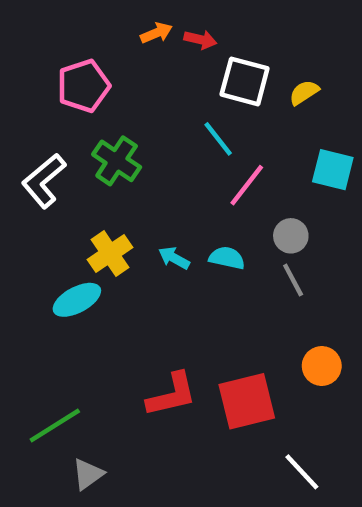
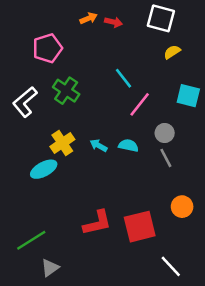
white square: (245, 81) -> (161, 18), moved

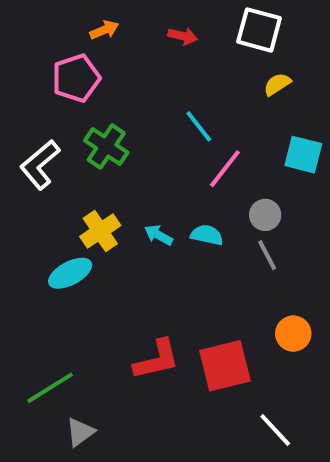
orange arrow: (89, 18) -> (104, 30), moved

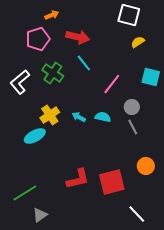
red arrow: (183, 36) -> (78, 37), moved, size x1.6
cyan line: (199, 126) -> (84, 63), moved

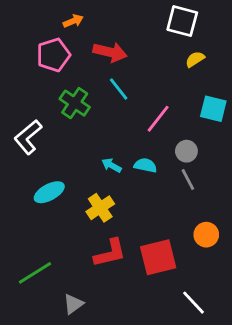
white L-shape: (20, 82) -> (28, 137), moved
yellow cross: (50, 115) -> (100, 208), moved
gray triangle: (40, 215) -> (73, 304), moved

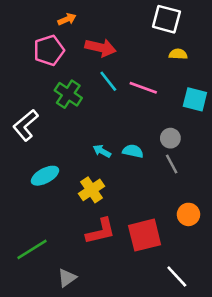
yellow semicircle: (195, 59) -> (178, 54), turned 36
pink line: (158, 119) -> (143, 88), moved, turned 72

